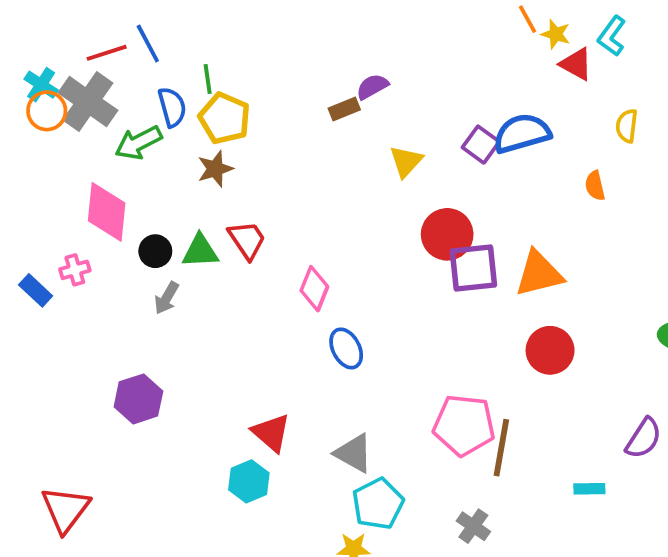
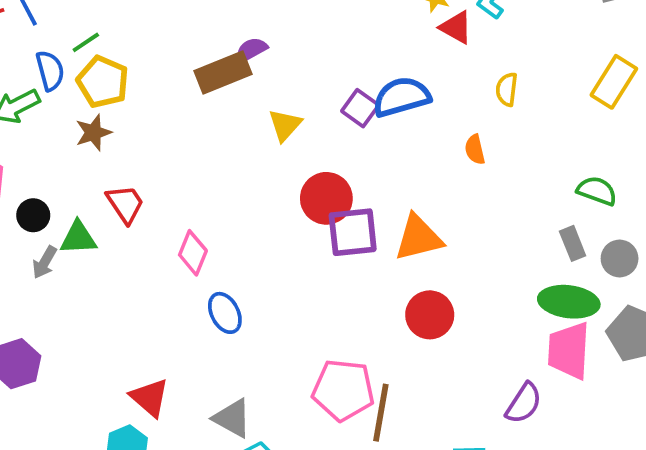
green line: (208, 79) -> (86, 42), turned 64
brown rectangle: (344, 109) -> (223, 72), size x1.8
green triangle: (200, 251) -> (78, 238), moved

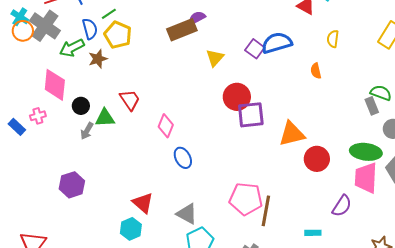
brown star: (93, 133) -> (98, 59), moved
orange triangle: (418, 238) -> (292, 134), moved
gray rectangle: (573, 243) -> (372, 106), moved
red circle: (430, 315) -> (317, 159), moved

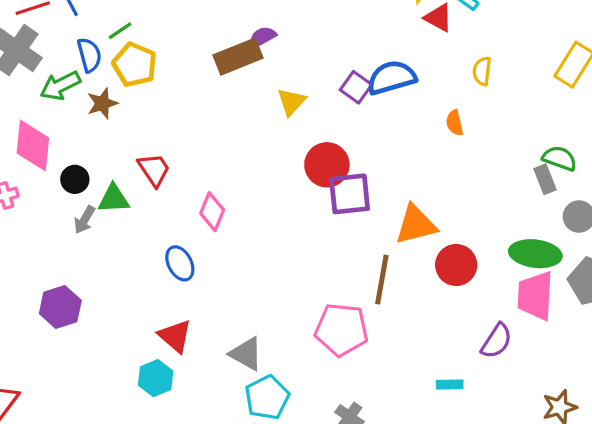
blue ellipse: (183, 158) -> (180, 263), moved
brown line: (266, 211) -> (382, 280), moved

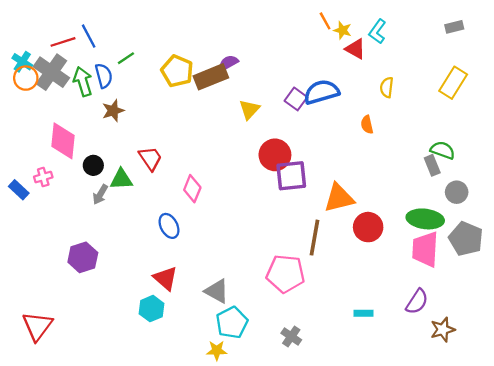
yellow pentagon: (135, 65) -> (177, 71), moved
green arrow: (60, 86) -> (83, 82), moved, turned 100
purple semicircle: (497, 341) -> (417, 302), moved

